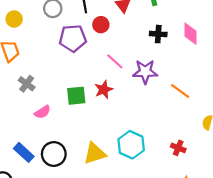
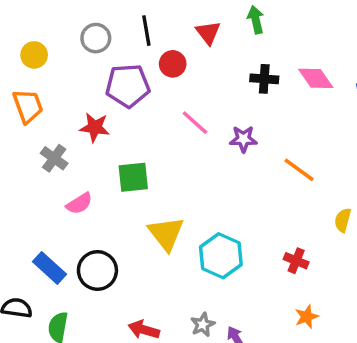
pink diamond: (191, 34) -> (316, 78), turned -35
purple star: (145, 72) -> (243, 139), size x0.7
red star: (104, 90) -> (95, 127), moved, turned 30
yellow triangle: (95, 153) -> (166, 234), moved, turned -50

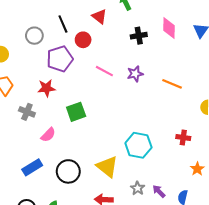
pink diamond: (316, 78) -> (169, 28), turned 50
yellow triangle: (166, 234) -> (107, 167), moved
blue rectangle: (49, 268) -> (32, 167), moved, turned -60

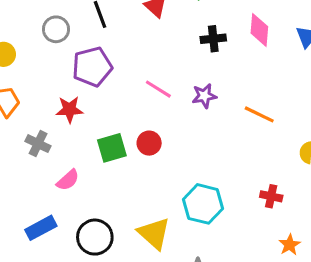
red circle: (83, 40) -> (149, 143), moved

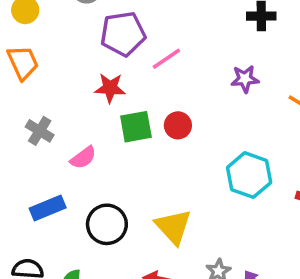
pink line: (158, 89) -> (166, 59), moved, turned -72
red star: (69, 109) -> (110, 88), moved
gray cross: (38, 144) -> (40, 131), moved
cyan hexagon: (203, 204) -> (249, 175), moved

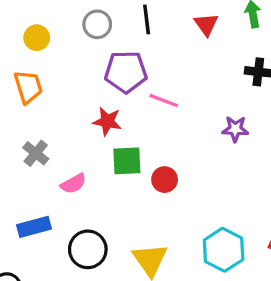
pink line: (166, 59) -> (164, 101), turned 48
red circle: (178, 125) -> (165, 180), moved
cyan hexagon: (249, 175) -> (224, 250), moved

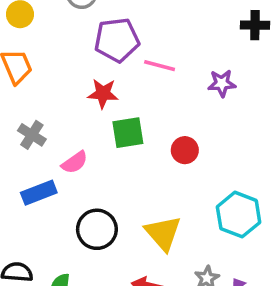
purple star: (235, 129) -> (222, 83), moved
red circle: (165, 180) -> (185, 150), moved
blue rectangle: (34, 227) -> (39, 193), moved

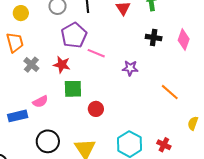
purple pentagon: (117, 40) -> (74, 35), turned -30
gray cross: (32, 135) -> (31, 65), moved
red circle: (185, 150) -> (96, 109), moved

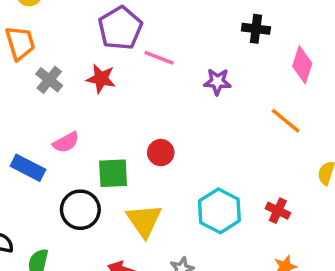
pink diamond: (184, 40) -> (302, 65), moved
green square: (73, 89) -> (113, 173), moved
blue rectangle: (18, 116) -> (28, 168), turned 42

